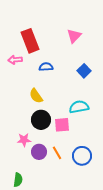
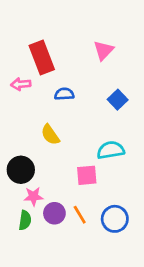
black circle: (41, 120) -> (21, 170), moved
green semicircle: (18, 180) -> (25, 220), moved

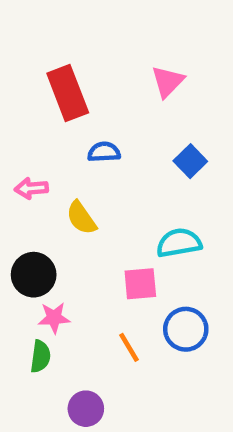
pink arrow: (21, 84) -> (31, 188), moved
purple circle: (54, 213) -> (86, 409), moved
blue circle: (115, 219) -> (186, 329), moved

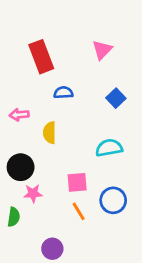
yellow semicircle: (81, 218) -> (50, 133), turned 35
pink square: (140, 284) -> (77, 182), moved
green semicircle: (40, 356) -> (14, 217), moved

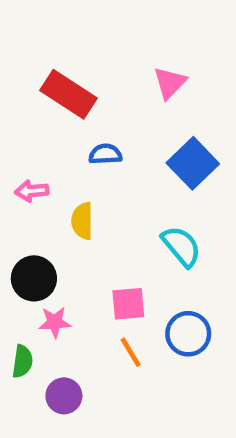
red rectangle: (41, 57) -> (69, 94), turned -36
blue square: (116, 98) -> (193, 163), size x1.5
cyan semicircle: (109, 148) -> (181, 246), turned 60
purple circle: (52, 249) -> (64, 396), moved

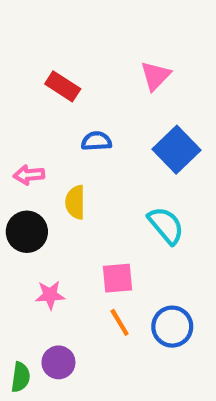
red rectangle: (69, 94) -> (63, 86), size x0.7
black circle: (34, 278) -> (27, 232), moved
blue circle: (188, 334) -> (172, 327), moved
green semicircle: (22, 361) -> (21, 377), moved

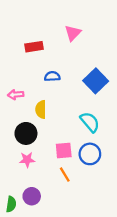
pink triangle: (155, 76) -> (73, 33), moved
red rectangle: (63, 86) -> (34, 47), turned -42
black circle: (27, 232) -> (26, 133), moved
blue circle: (172, 327) -> (90, 154), moved

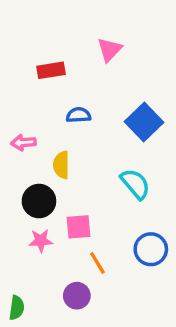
pink square: (64, 151) -> (79, 227), moved
blue circle: (90, 154) -> (151, 249), moved
purple circle: (32, 196) -> (77, 296), moved

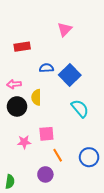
red rectangle: (51, 70) -> (22, 47), moved
blue square: (144, 122) -> (70, 75), moved
black circle: (39, 201) -> (17, 106), moved
blue circle: (151, 249) -> (89, 157), moved

